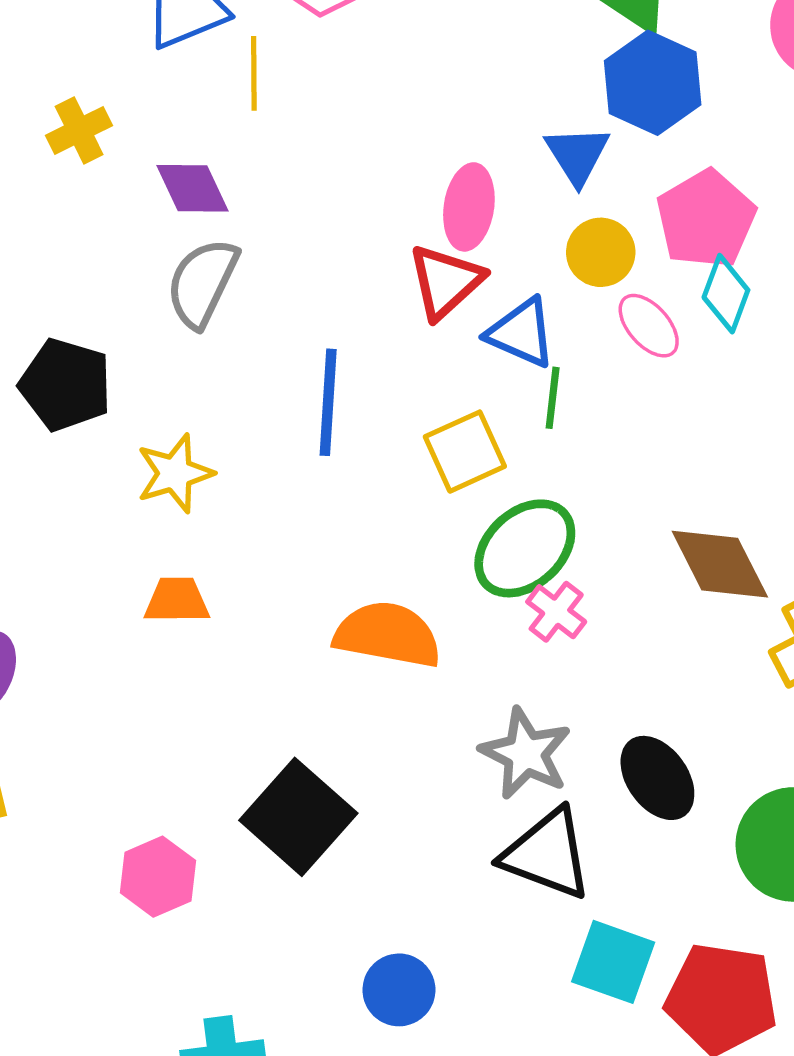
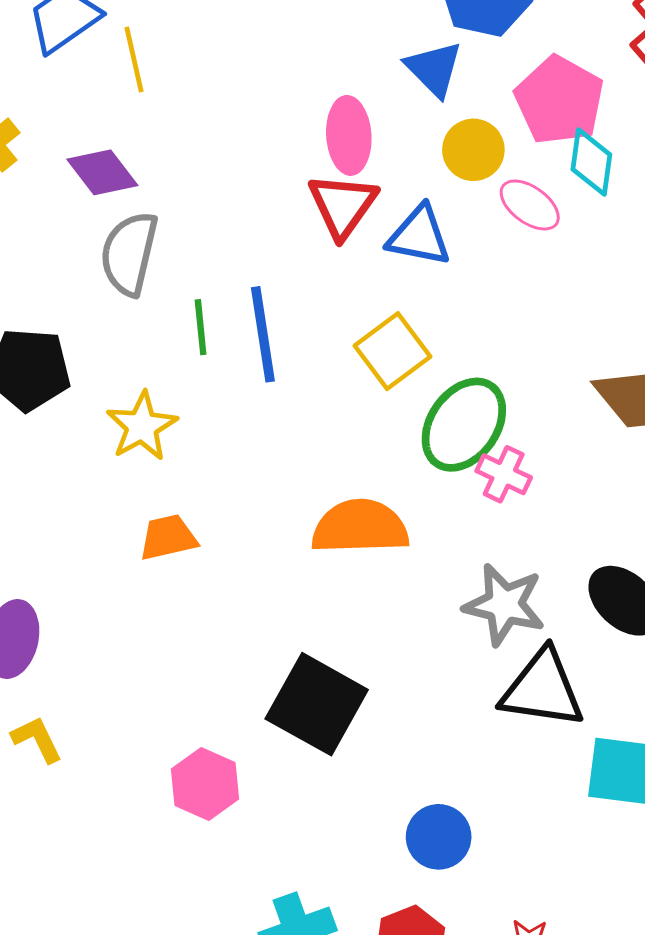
green line: (553, 398) -> (201, 327), moved

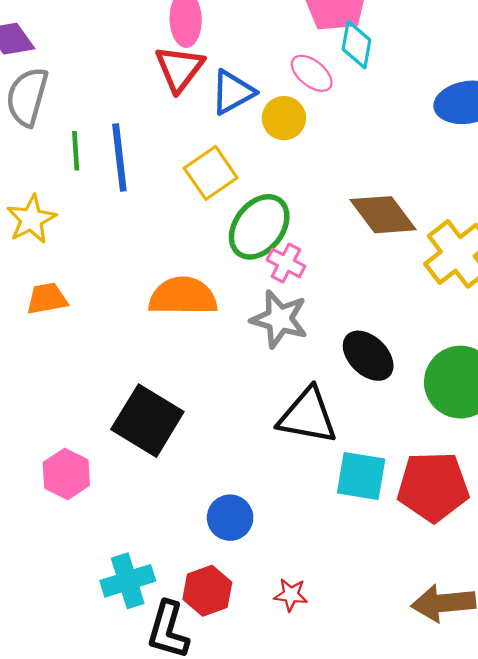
yellow circle: (473, 150) -> (284, 118), moved
blue triangle: (419, 236) -> (233, 92), turned -42
gray star: (504, 605) -> (279, 319), moved

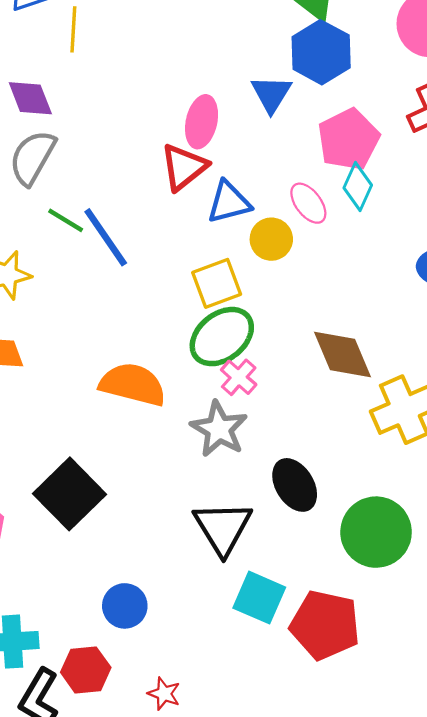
green line: (76, 151) -> (66, 220), turned -69
blue line: (119, 157) -> (106, 237), turned -42
yellow square: (211, 173) -> (217, 283), moved
black triangle: (308, 416) -> (223, 528), turned 34

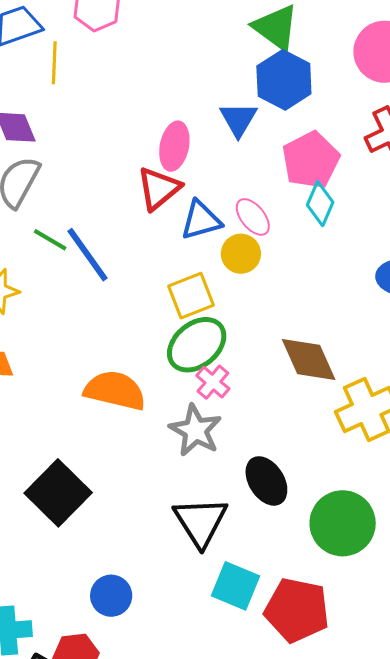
pink ellipse: (308, 203) -> (253, 217), moved

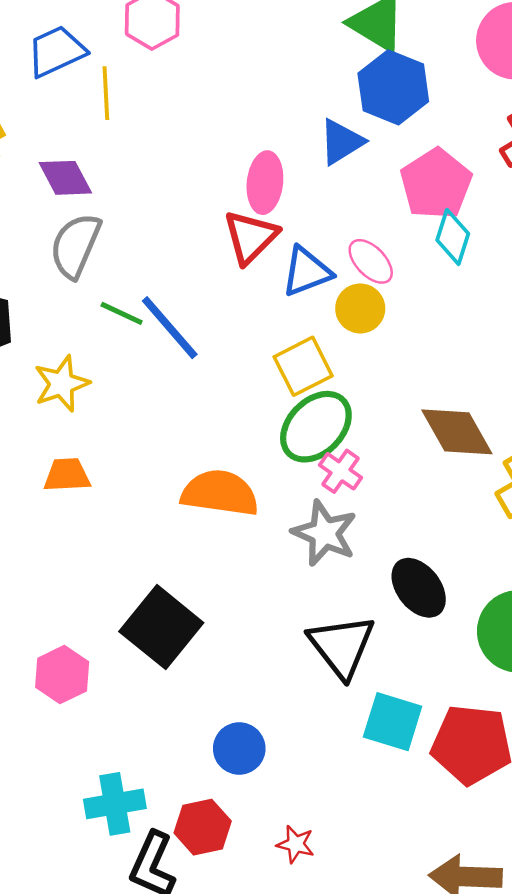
blue triangle: (238, 119) -> (341, 142), turned 33

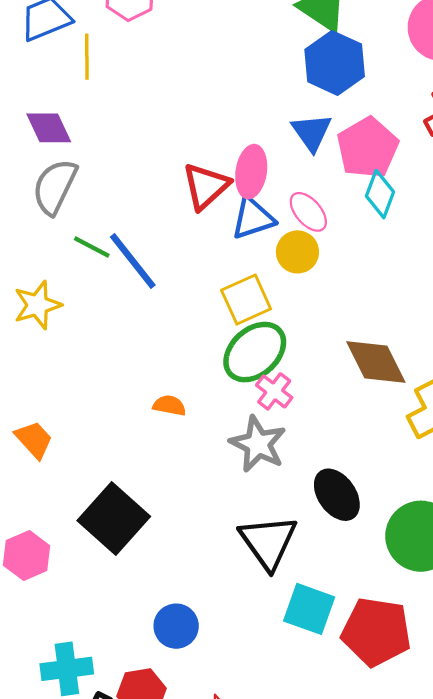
blue triangle: (341, 142) -> (312, 132), moved, turned -36
pink ellipse: (265, 183) -> (251, 172), moved
orange trapezoid: (67, 475) -> (34, 440), moved, turned 48
orange semicircle: (220, 493) -> (169, 405), size x0.5

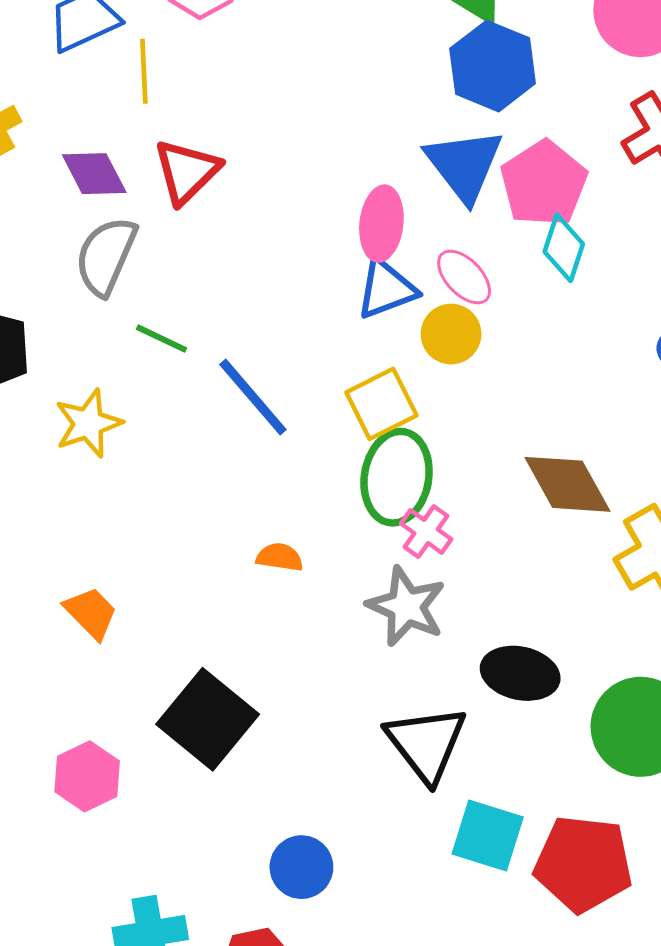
blue triangle: (312, 132) -> (464, 165), size x1.4
red triangle: (206, 186) -> (187, 171), moved
blue line: (133, 261) -> (253, 397), moved
green ellipse: (255, 352) -> (397, 477), turned -36
black ellipse: (337, 495) -> (520, 673), turned -40

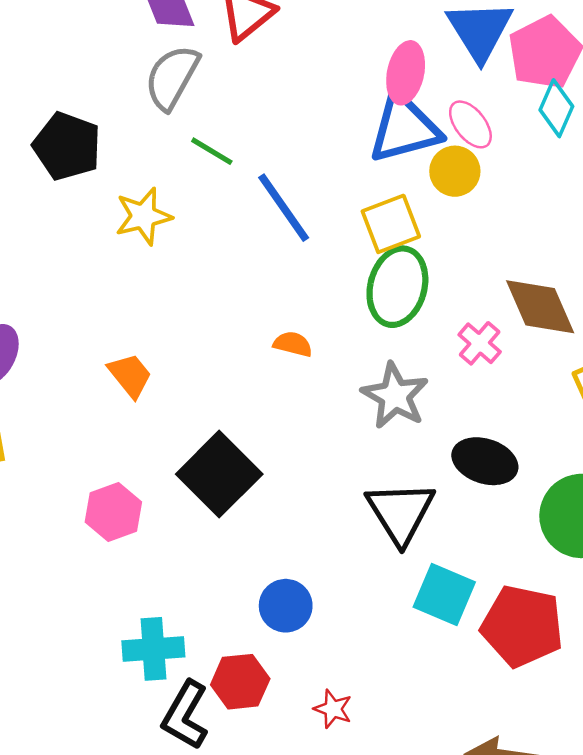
blue triangle: (386, 289) -> (404, 128), size x1.4
pink cross: (426, 531) -> (480, 343), moved

